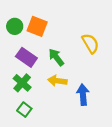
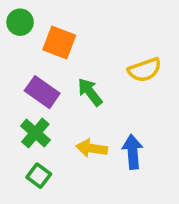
green circle: (15, 26) -> (20, 22), moved
yellow semicircle: (90, 43) -> (145, 70), turned 102
yellow arrow: (57, 81) -> (92, 148), moved

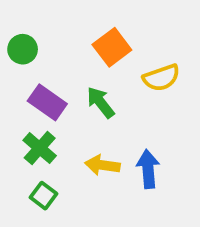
green circle: (20, 22) -> (23, 49), moved
orange square: (59, 43) -> (112, 47), moved, turned 32

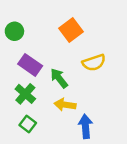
yellow semicircle: (161, 78) -> (94, 63), moved
green arrow: (101, 102) -> (59, 78), moved
blue arrow: (148, 169) -> (86, 126), moved

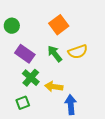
green arrow: (59, 78) -> (55, 54), moved
green cross: (25, 94) -> (31, 78), moved
green square: (28, 124) -> (23, 103), turned 32

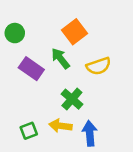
green arrow: (55, 54) -> (60, 58), moved
green cross: (31, 78) -> (72, 99), moved
yellow arrow: (54, 87) -> (60, 126), moved

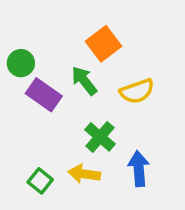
green circle: (15, 33) -> (21, 63), moved
green square: (29, 131) -> (40, 181), turned -30
blue arrow: (90, 133) -> (139, 169), moved

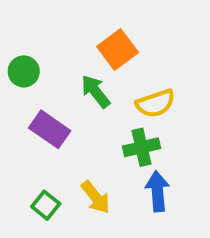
purple rectangle: (44, 95) -> (50, 129), moved
green cross: (100, 137) -> (141, 147), moved, turned 36
yellow arrow: (84, 174) -> (96, 197), turned -136

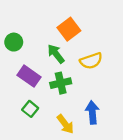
green cross: (141, 147) -> (61, 83), moved
yellow arrow: (96, 197) -> (65, 124), moved
green square: (46, 205) -> (30, 109), moved

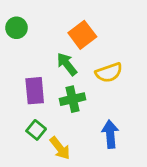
green circle: (14, 42) -> (17, 28), moved
purple rectangle: (29, 76) -> (35, 91), turned 50
yellow arrow: (65, 124) -> (60, 148), moved

